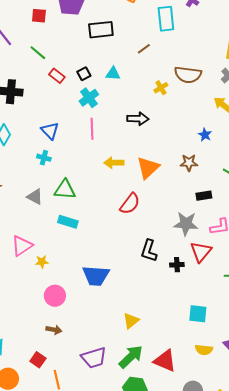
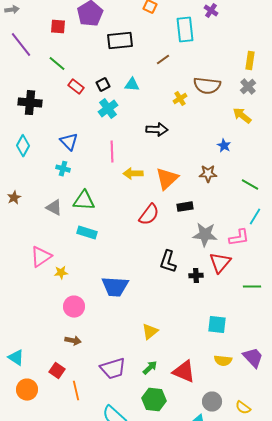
pink line: (92, 129) -> (112, 152), moved
black rectangle: (204, 196) -> (185, 207), moved
green arrow: (131, 357) -> (150, 368), size x0.6

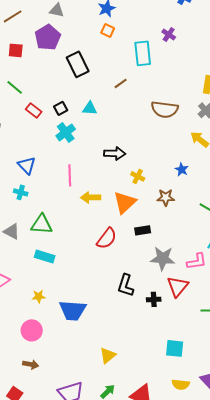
black rectangle: (120, 41) -> (78, 64), turned 70
yellow cross: (180, 99) -> (138, 176), moved, turned -32
yellow star: (61, 273) -> (39, 296), moved

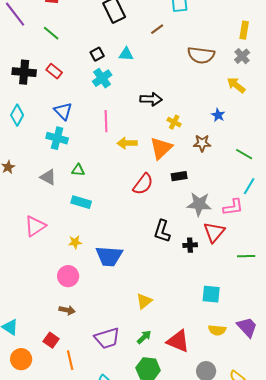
red rectangle: (34, 110) -> (54, 71), moved
cyan cross: (21, 192) -> (57, 138), size x1.5
green triangle: (42, 224) -> (78, 170), size x0.6

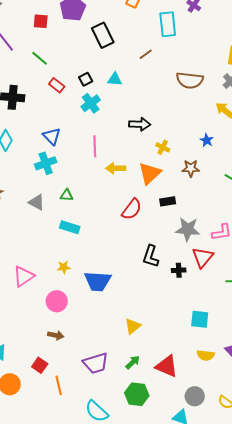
red rectangle: (54, 71) -> (57, 85), moved
cyan cross: (57, 138) -> (46, 163), turned -35
pink triangle: (35, 226) -> (24, 276), moved

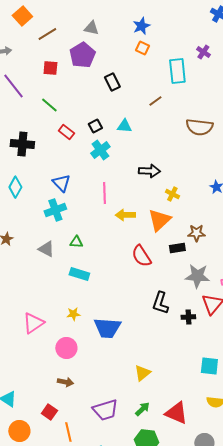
black rectangle: (103, 35) -> (112, 82), size x0.7
brown star: (191, 168) -> (196, 233), moved
red semicircle: (132, 209) -> (141, 256), turned 110

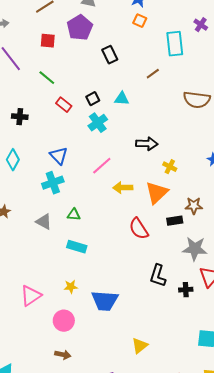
black cross: (22, 144) -> (20, 117), size x0.7
pink line: (104, 193) -> (102, 166), turned 50

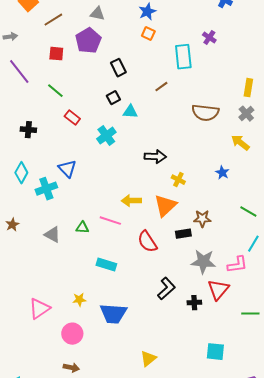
black square: (93, 99) -> (113, 98), moved
pink line: (102, 166) -> (110, 221), moved, turned 60
cyan cross: (53, 183) -> (46, 189), moved
cyan rectangle: (77, 247) -> (106, 265), moved
black L-shape: (158, 276) -> (166, 289), turned -150

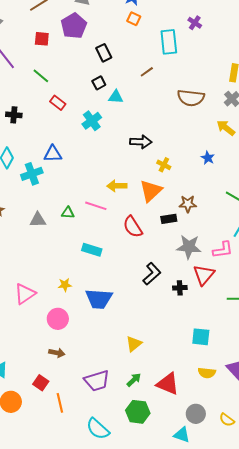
blue triangle: (67, 169) -> (53, 154), turned -48
gray triangle: (52, 235) -> (38, 220), turned -30

